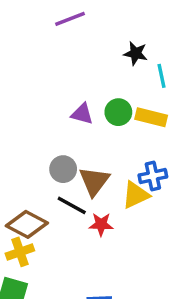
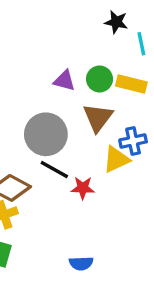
gray circle: (63, 169) -> (46, 134), size x1.6
brown triangle: (94, 181) -> (98, 118), moved

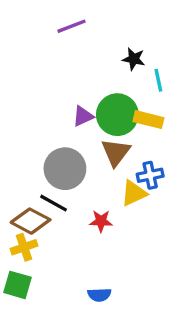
green circle: (100, 79) -> (117, 115), size x1.6
purple triangle: (64, 81) -> (83, 116), turned -40
black line: (54, 169) -> (53, 203), moved

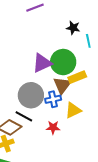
purple triangle: (83, 116) -> (42, 63), size x1.5
yellow rectangle: (148, 120) -> (77, 77), moved, turned -36
blue cross: (150, 175) -> (53, 99), moved

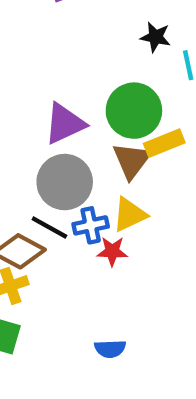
purple triangle: (42, 63) -> (65, 124), moved
blue cross: (53, 99) -> (91, 225), moved
yellow triangle: (73, 110) -> (130, 215), moved

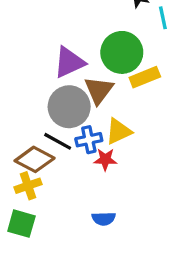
brown triangle: (132, 160) -> (99, 90), moved
blue semicircle: (110, 349) -> (104, 219), moved

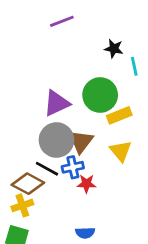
brown triangle: (99, 90) -> (81, 141), moved
yellow triangle: (118, 131) -> (121, 151), moved, turned -45

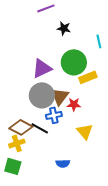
black star: (114, 49) -> (64, 28), moved
yellow triangle: (121, 151) -> (85, 131), moved
black line: (47, 169) -> (40, 128), moved
red star: (86, 184) -> (74, 104), moved

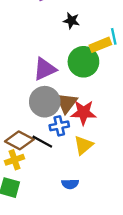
yellow rectangle: (88, 77) -> (100, 45), moved
red star: (74, 104) -> (83, 113), size x1.5
yellow triangle: (85, 131) -> (83, 145), moved, turned 30

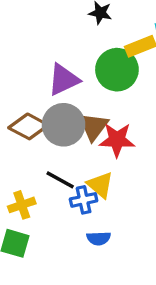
blue cross: (59, 126) -> (84, 200), moved
brown diamond: (19, 140) -> (28, 126), moved
yellow triangle: (83, 145) -> (100, 185), moved, turned -40

